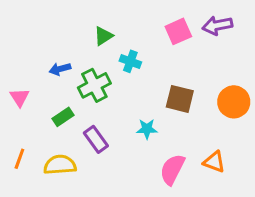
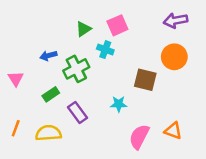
pink square: (178, 31) -> (117, 25), moved
orange circle: (234, 102) -> (174, 57), moved

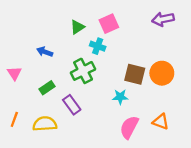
blue arrow: (48, 56) -> (45, 52), turned 35
orange circle: (174, 57) -> (162, 73), moved
green cross: (76, 69) -> (83, 71), moved
cyan star: (119, 104) -> (120, 97), moved

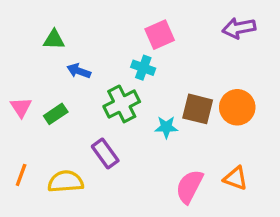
green triangle: (77, 27) -> (54, 40), moved, turned 35
blue arrow: (45, 52) -> (79, 71), moved
green rectangle: (47, 88) -> (56, 114), moved
cyan star: (120, 97) -> (166, 127), moved

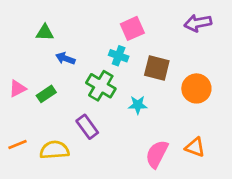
green cross: (122, 104) -> (101, 86), turned -32
pink triangle: (21, 107) -> (18, 88), turned 36
brown square: (198, 109) -> (157, 68), moved
orange line: (21, 175) -> (18, 144), turned 48

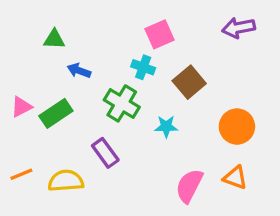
brown square: (157, 68) -> (189, 82), turned 36
orange circle: (196, 88) -> (237, 127), moved
green rectangle: (46, 94) -> (56, 113), size x1.4

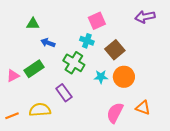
pink triangle: (21, 107) -> (13, 76), moved
orange circle: (237, 127) -> (124, 77), moved
orange line: (21, 174) -> (12, 116), moved

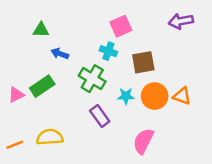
brown square: (115, 50) -> (143, 62), turned 30
purple rectangle: (64, 93) -> (100, 116), moved
orange triangle: (143, 108) -> (182, 96), moved

